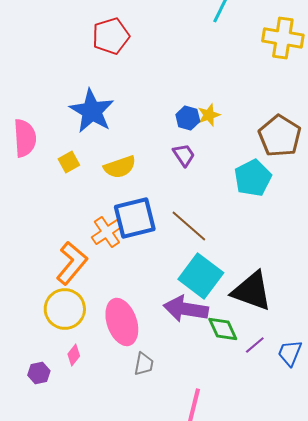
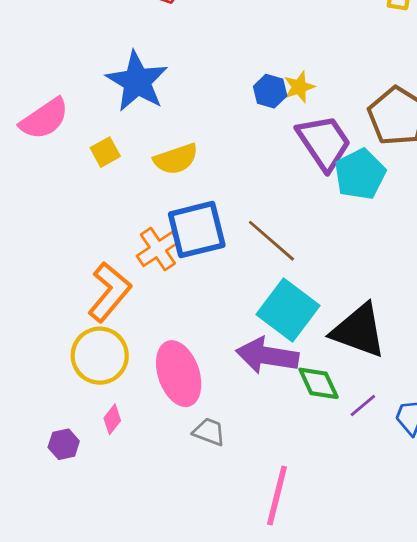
pink semicircle: (25, 138) -> (44, 119), turned 60
purple trapezoid: (184, 155) -> (324, 142), moved, size x1.8
gray trapezoid: (144, 364) -> (209, 432), turned -80

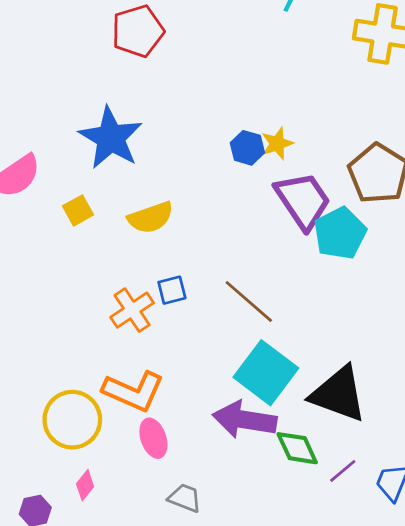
blue square: (197, 230) -> (172, 290), size x0.5
orange L-shape: (109, 292) -> (133, 391), moved, turned 74
pink ellipse: (179, 374) -> (153, 438), size x0.6

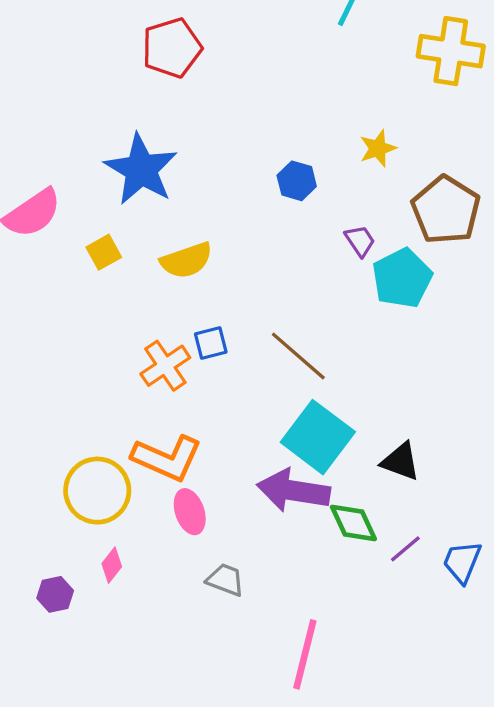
yellow star: (277, 144) -> (378, 148), moved
purple trapezoid: (303, 200) -> (360, 241), size x0.5
black triangle: (338, 394) -> (401, 461), size x0.6

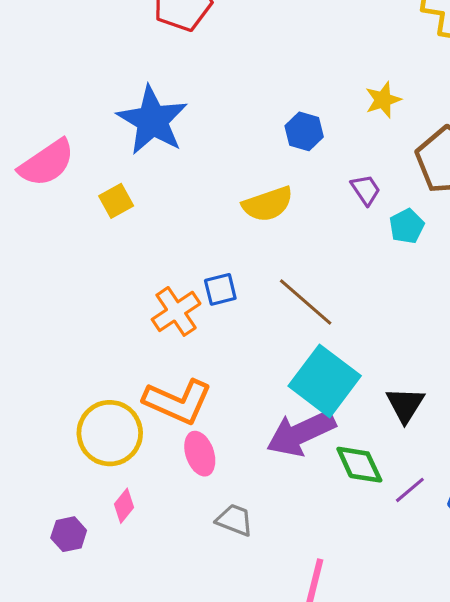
yellow semicircle: (186, 260) -> (268, 204), moved
cyan pentagon: (402, 278) -> (407, 226), size x0.6
black triangle: (401, 461) -> (405, 405), turned 42
purple arrow: (293, 491) -> (301, 433), turned -34

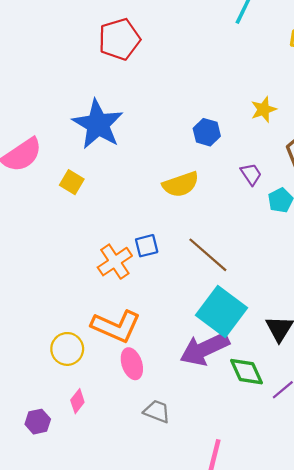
yellow square: (116, 201) -> (72, 182), turned -30
yellow circle: (110, 433) -> (67, 349), size x0.7

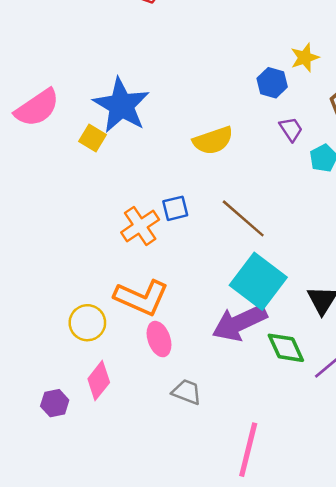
blue star: (98, 124) -> (121, 105), moved
blue hexagon: (207, 132) -> (272, 83), moved
pink diamond: (77, 401) -> (99, 381), size x1.4

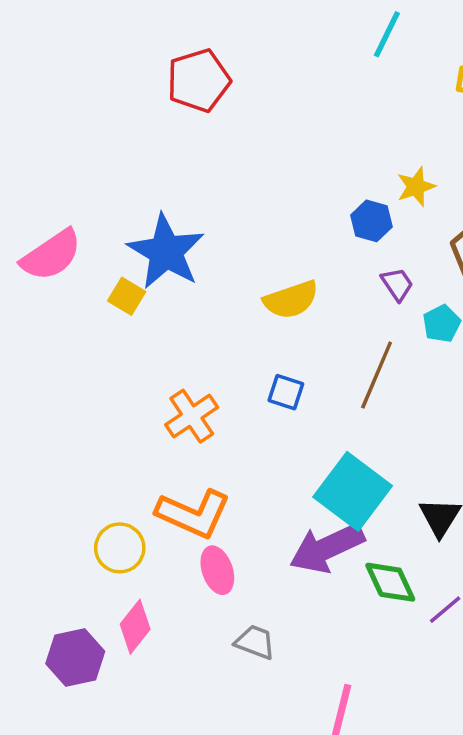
blue square: (175, 208) -> (286, 392), moved, turned 32
brown line: (243, 218) -> (377, 375), moved, turned 72
purple hexagon: (55, 403) -> (75, 658), size x1.5

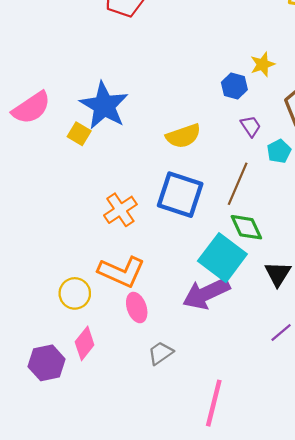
blue square: (286, 392) -> (180, 195), size x2.0
green diamond: (390, 582) -> (246, 227), moved
gray trapezoid: (255, 642) -> (161, 353), turned -56

